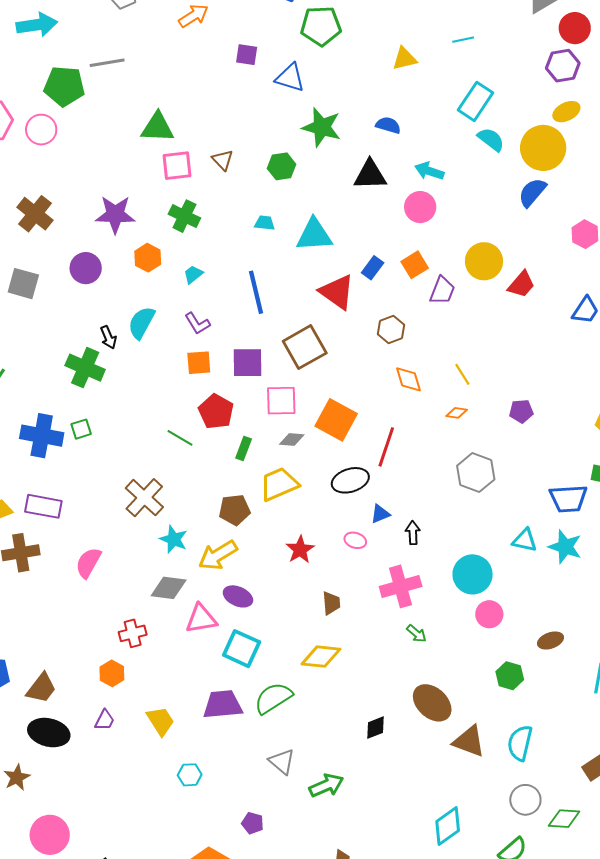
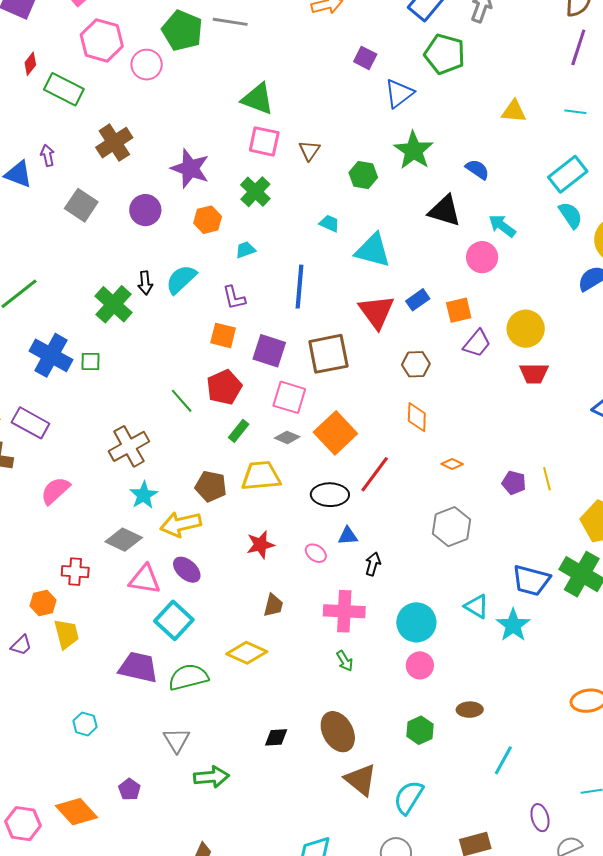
blue triangle: (290, 78) -> (399, 94), turned 48
red trapezoid: (521, 284) -> (534, 373), moved, turned 32
yellow line: (462, 374) -> (547, 479), moved
yellow trapezoid: (160, 721) -> (67, 634), moved

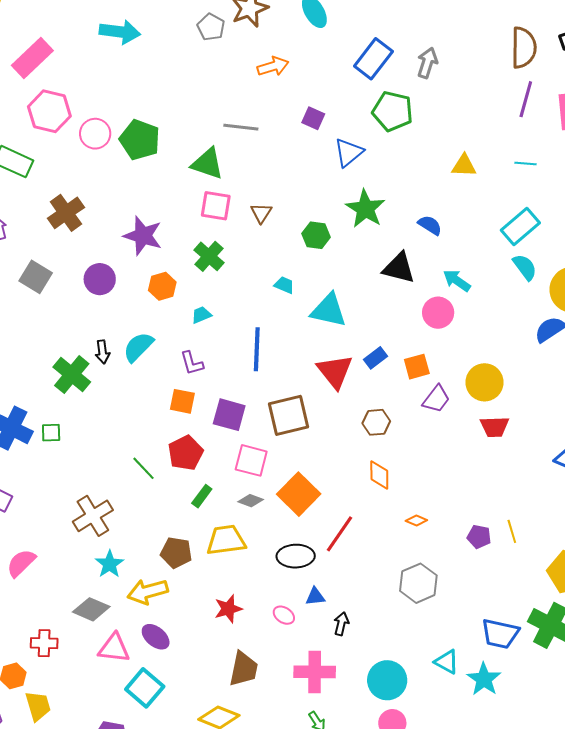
gray line: (230, 22) -> (241, 127), moved
green pentagon: (182, 31) -> (140, 140), moved
brown trapezoid: (273, 605) -> (244, 669), size x1.5

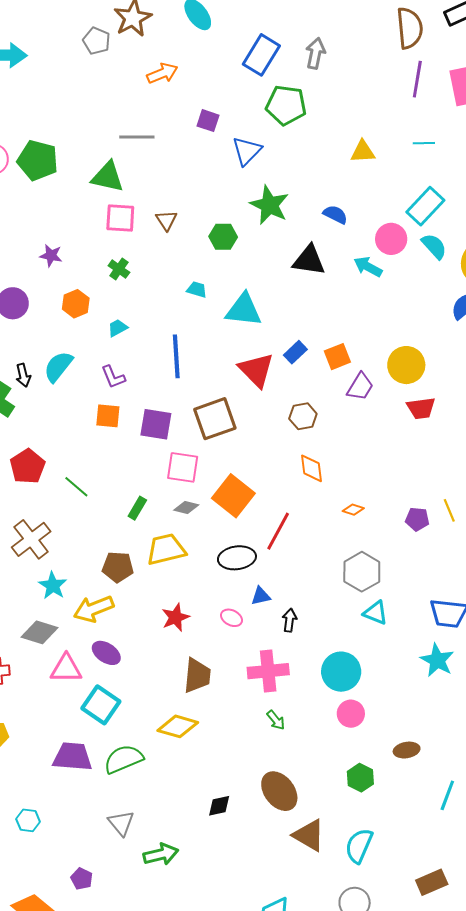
purple star: (143, 236) -> (51, 256), size x0.6
green cross: (209, 256) -> (119, 269), size x0.7
pink circle: (438, 313) -> (391, 239), moved
red pentagon: (186, 453) -> (28, 466), moved
cyan triangle: (447, 662) -> (376, 613), moved

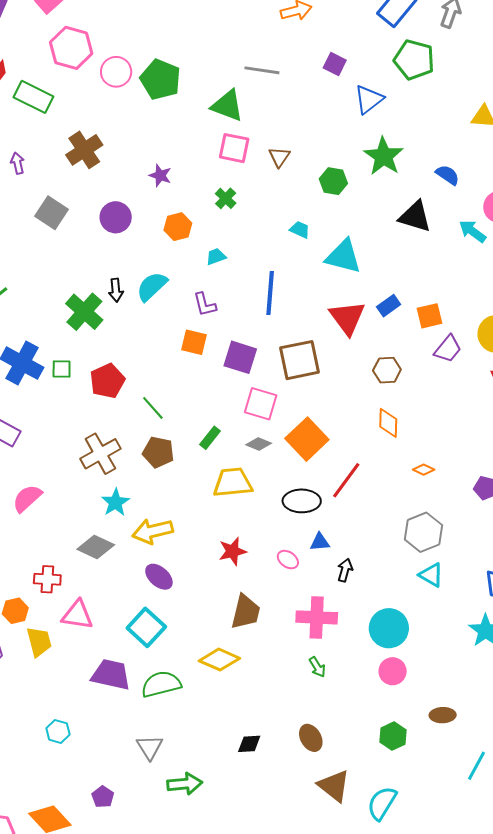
brown pentagon: (118, 567) -> (158, 452), moved
pink triangle: (66, 669) -> (77, 615), moved
brown ellipse: (279, 791) -> (311, 738), size x0.7

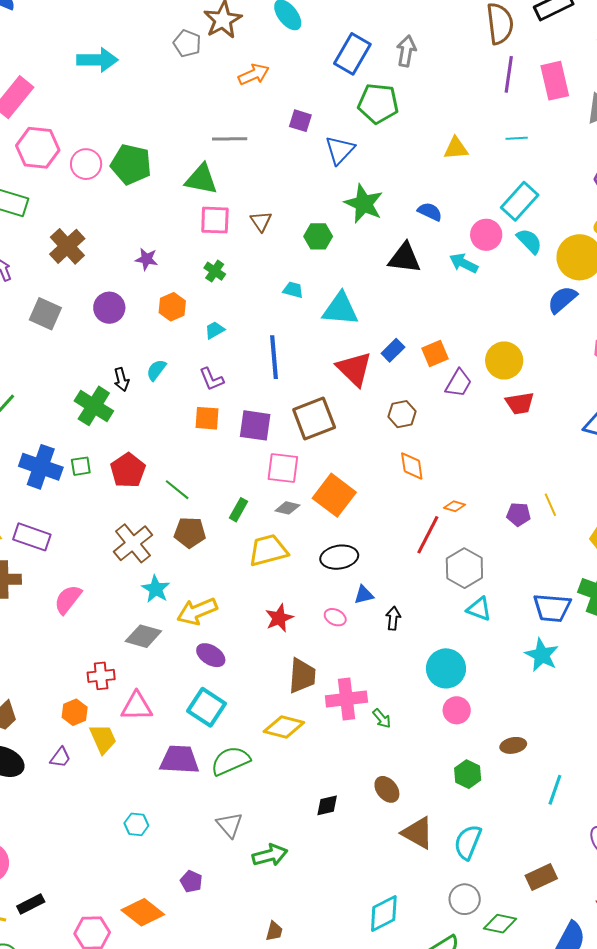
cyan semicircle: (152, 286) -> (156, 370), size x0.7
red line: (346, 480) -> (428, 535), moved
pink cross: (317, 617) -> (346, 699), moved

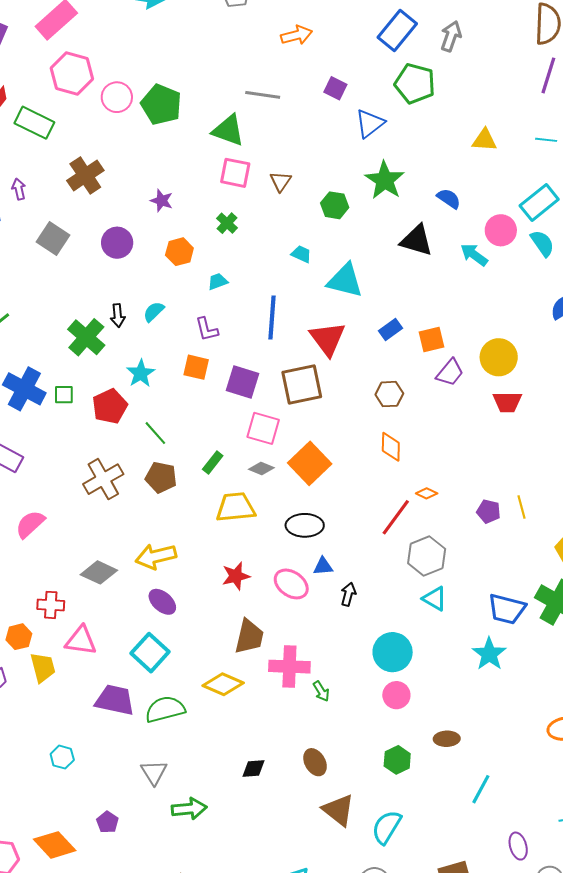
red triangle: (354, 369) -> (328, 339), moved
cyan star: (156, 589) -> (141, 373), moved
pink ellipse: (335, 617) -> (291, 584), size x1.6

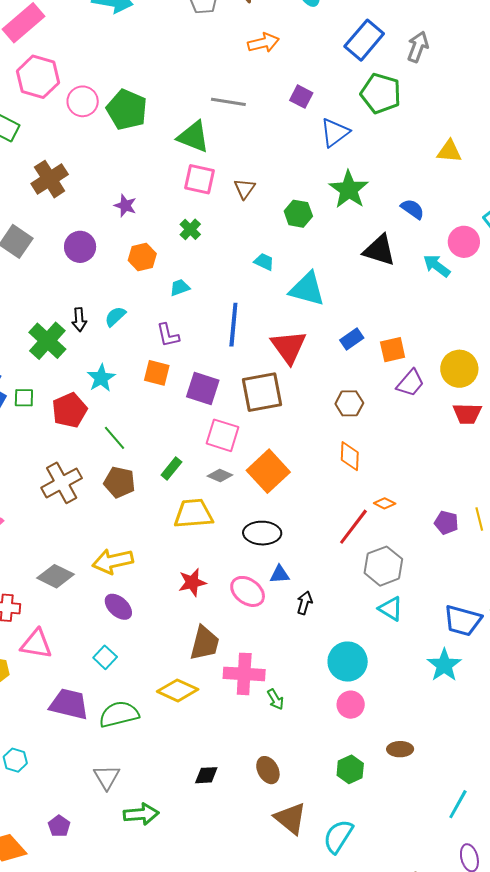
cyan square: (150, 653) -> (105, 657), size x0.6
cyan line: (481, 789) -> (458, 804), moved

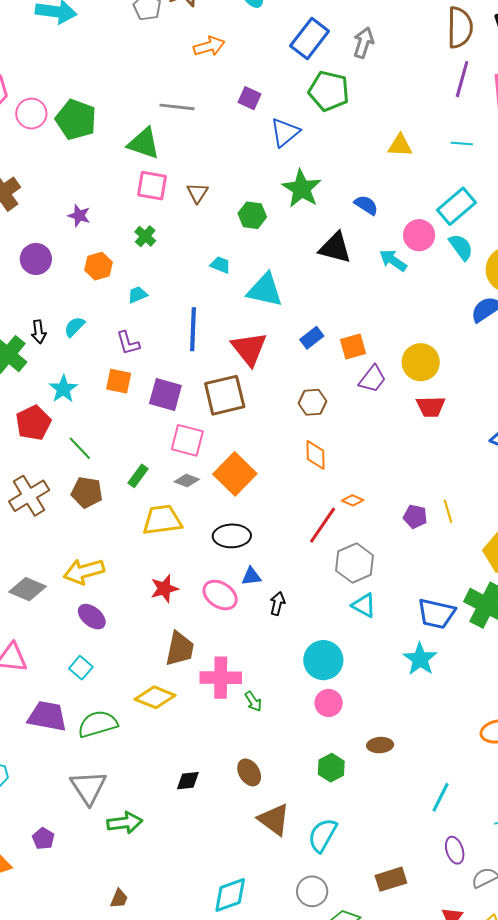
gray triangle: (107, 777) -> (88, 787), size x1.4

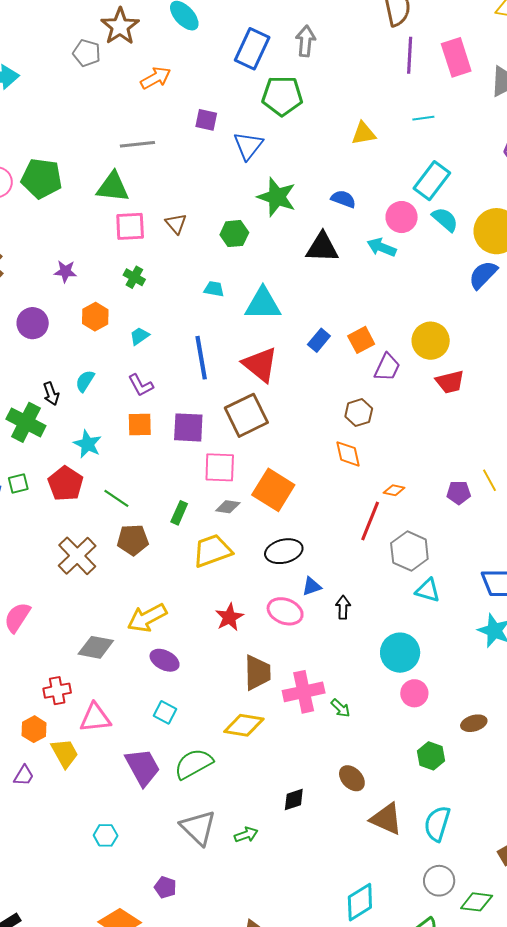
brown hexagon: (312, 402) -> (359, 413), moved
purple trapezoid: (47, 716) -> (143, 767), turned 63
green arrow: (125, 823) -> (246, 835), moved, size x0.7

